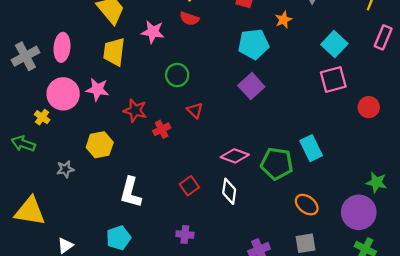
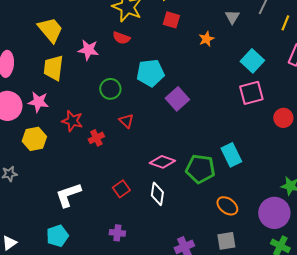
cyan pentagon: (254, 44) -> (150, 73), moved
yellow hexagon: (100, 145) -> (34, 139), moved
white L-shape: (131, 192) -> (68, 195), turned 56

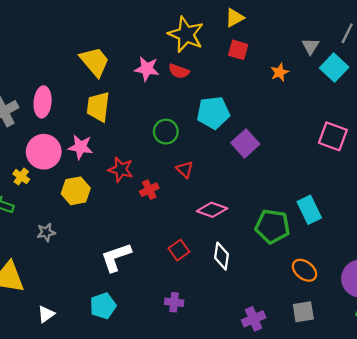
pink star: (88, 50) -> (147, 69), moved
cyan square: (252, 61) -> (334, 68), moved
pink square: (251, 93) -> (333, 136), turned 35
pink diamond: (162, 162) -> (212, 210), moved

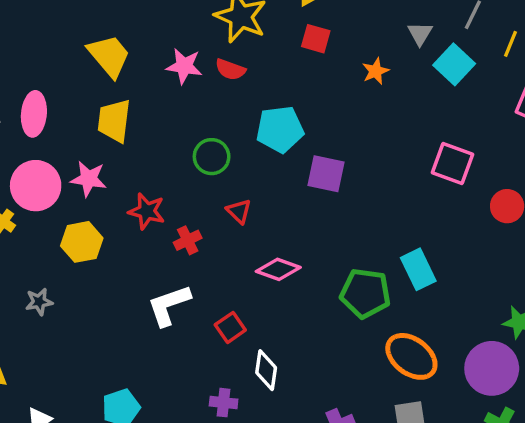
purple square: (245, 143) -> (326, 174), turned -36
white diamond: (222, 256) -> (266, 370), moved
white L-shape: (116, 257) -> (169, 305), moved
orange ellipse: (304, 270) -> (411, 356), size x1.4

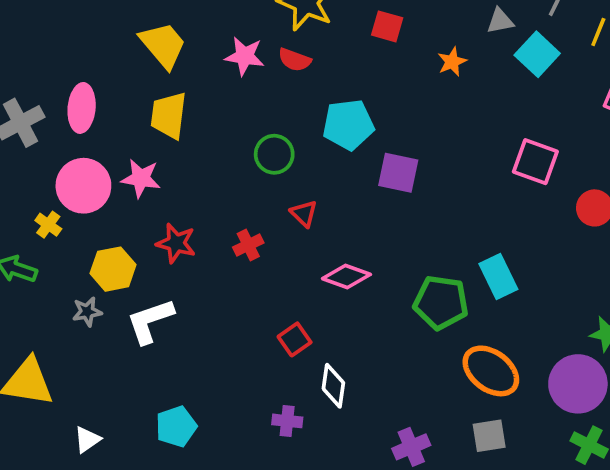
gray triangle: (420, 34) -> (500, 21), turned 48
red star: (147, 211) -> (176, 243), moved
yellow hexagon: (82, 242) -> (113, 269), moved
white L-shape: (169, 305) -> (150, 321), moved

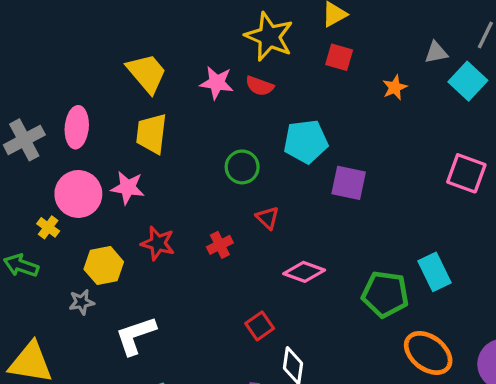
white L-shape: (150, 321) -> (136, 335), moved

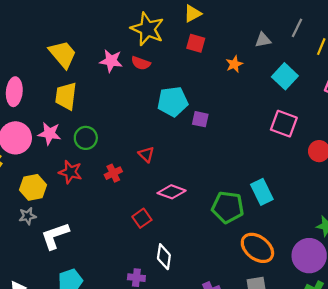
cyan square: (468, 81) -> (285, 76), moved
green circle: (242, 167) -> (86, 138), moved
purple square: (349, 183) -> (200, 119), moved, size x0.7
gray star: (82, 302) -> (27, 216), moved
red square: (260, 326) -> (142, 218), moved

